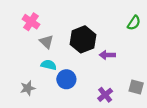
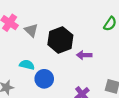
gray triangle: (46, 42) -> (31, 30), moved

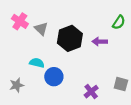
purple arrow: (84, 55) -> (100, 42), moved

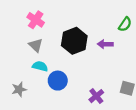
pink cross: (20, 21) -> (36, 20), moved
gray triangle: (41, 29) -> (36, 45), moved

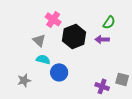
pink cross: (36, 20) -> (53, 19), moved
green semicircle: (125, 24) -> (109, 22), moved
purple cross: (96, 96) -> (102, 86), moved, turned -32

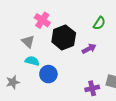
purple arrow: (102, 39) -> (89, 49), moved, turned 152
purple cross: (102, 86) -> (92, 88), turned -32

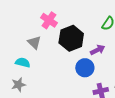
cyan semicircle: (32, 61) -> (23, 62), moved
blue circle: (48, 74) -> (85, 68), moved

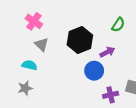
pink cross: (49, 20) -> (34, 21), moved

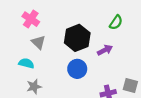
blue circle: (94, 71) -> (77, 69), moved
gray star: (25, 88) -> (34, 87), moved

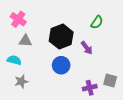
gray triangle: (38, 42) -> (25, 41), turned -40
purple arrow: (105, 50) -> (87, 48), turned 80

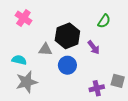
gray triangle: (25, 41) -> (45, 49), moved
gray star: (21, 82) -> (27, 82), size x1.5

